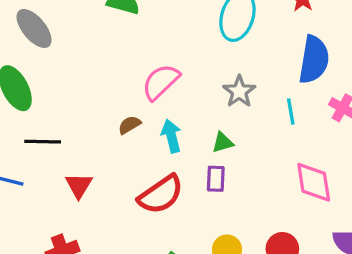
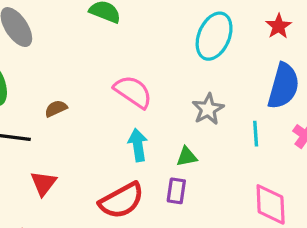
pink semicircle: (161, 82) -> (133, 92), turned 72
brown semicircle: (129, 125) -> (56, 108), moved

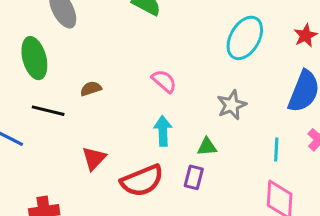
pink semicircle: (133, 92) -> (164, 81), size x0.7
cyan line: (256, 134) -> (276, 150), moved
red triangle: (43, 183) -> (94, 158), moved

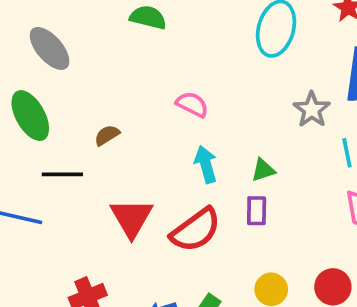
gray star: (232, 105) -> (312, 110), moved
red triangle: (94, 158) -> (132, 218), size x1.4

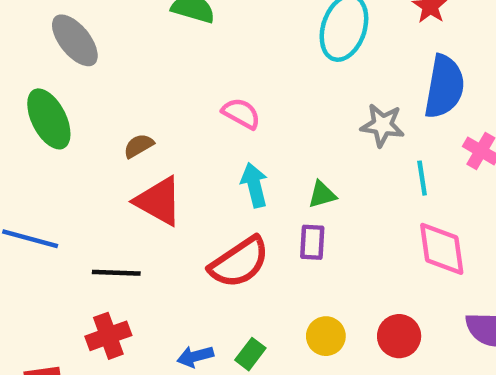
gray star: (312, 110) -> (382, 125), turned -30
black line: (62, 174) -> (116, 273), moved
red triangle: (132, 218) -> (159, 201), moved, turned -33

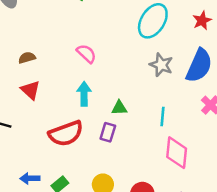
gray star: (382, 125) -> (161, 65), moved
cyan line: (422, 178) -> (162, 117), moved
red triangle: (159, 201) -> (30, 90), size x0.7

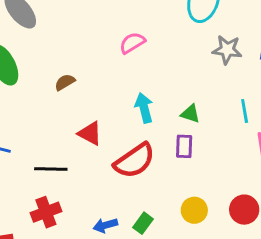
pink semicircle: (86, 54) -> (132, 43), moved, turned -60
red triangle: (30, 90) -> (90, 133), moved
green triangle: (119, 108) -> (190, 114), turned 35

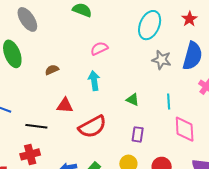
cyan arrow: (144, 108) -> (94, 81), moved
red triangle: (90, 133) -> (65, 105), turned -30
purple rectangle: (184, 146) -> (138, 134), moved

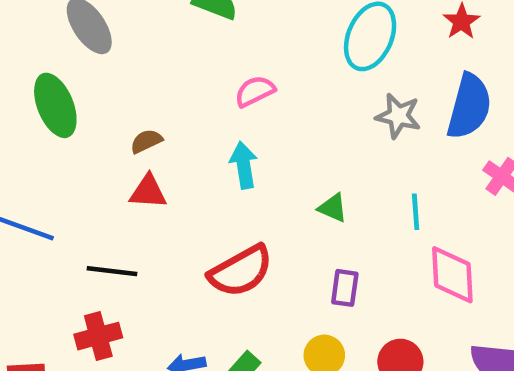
red triangle: (65, 105) -> (148, 192), moved

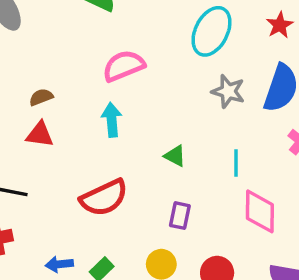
pink semicircle: (255, 91) -> (124, 66), size x1.4

